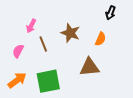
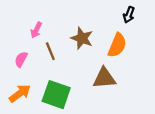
orange semicircle: (100, 39) -> (117, 45), size x1.5
green square: (48, 81) -> (56, 95), turned 30

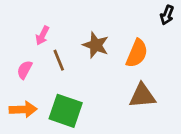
black arrow: (129, 15) -> (167, 15), moved
brown triangle: (104, 78) -> (142, 96), moved
orange arrow: (20, 93) -> (23, 109), turned 35

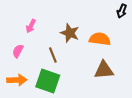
orange semicircle: (137, 53) -> (100, 39), turned -105
brown line: (59, 60) -> (53, 55), moved

